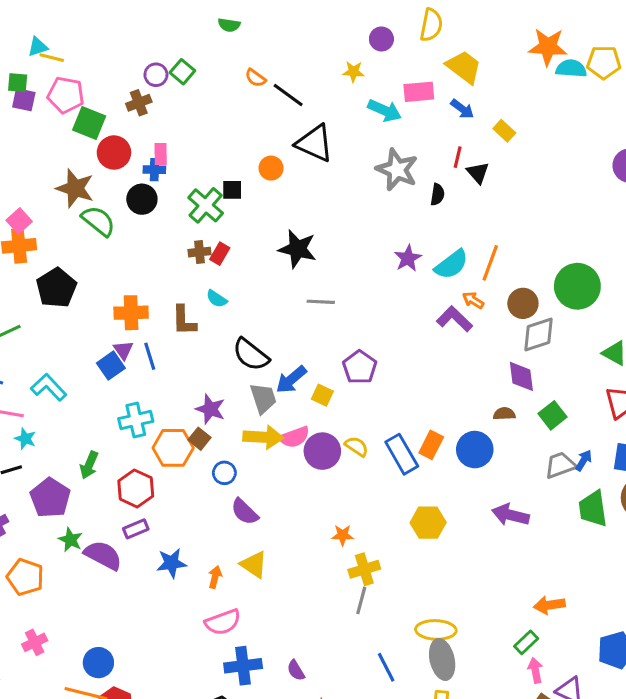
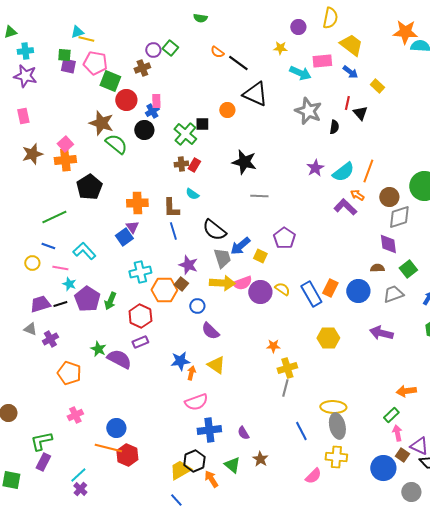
blue cross: (154, 170) -> (152, 111), turned -32
blue line: (150, 356) -> (173, 231), moved
gray trapezoid: (560, 465) -> (393, 294), moved
purple pentagon: (50, 498) -> (87, 299), moved
blue star: (172, 563) -> (180, 361), moved

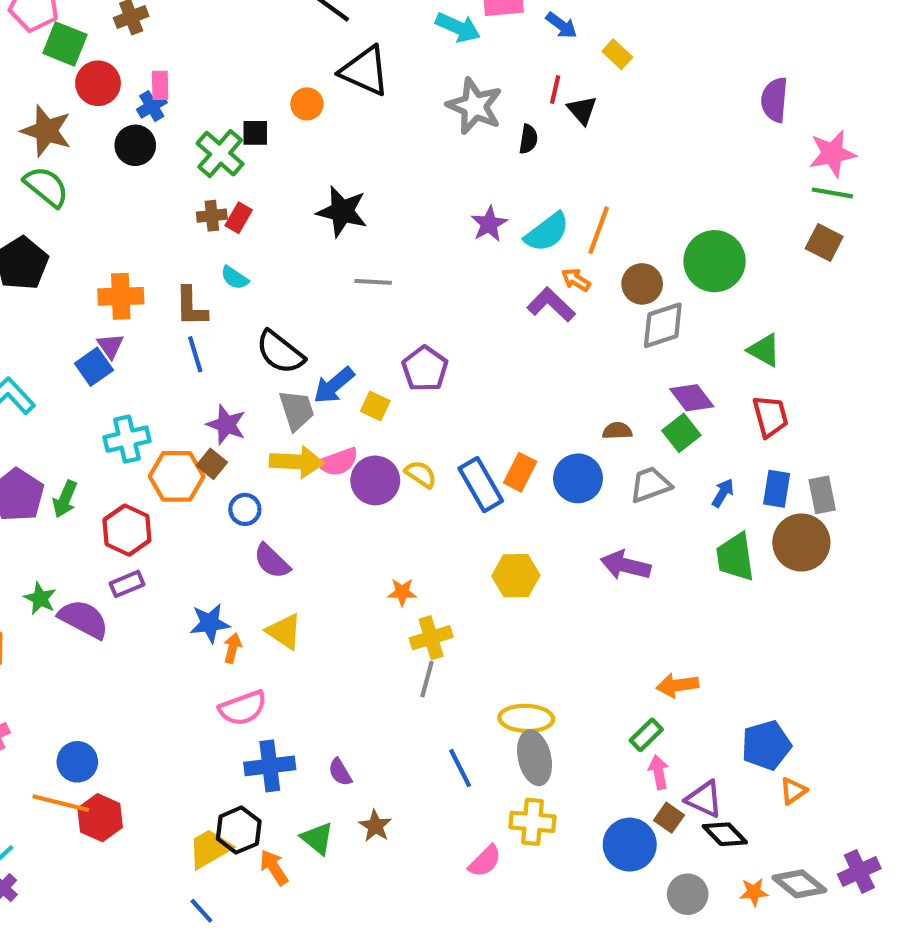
green semicircle: (116, 144) -> (46, 187), moved
purple diamond: (388, 244) -> (692, 398), moved, turned -30

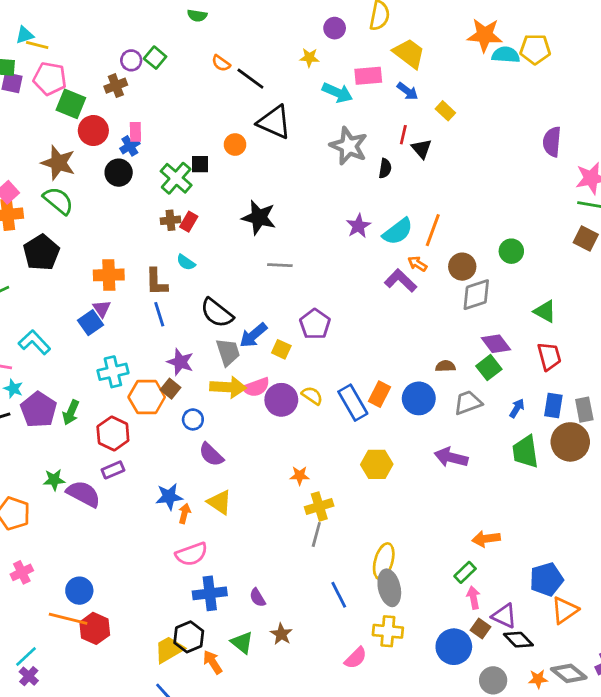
green circle: (715, 261) -> (511, 251), size x0.6
green star: (40, 598) -> (54, 480), turned -30
yellow ellipse: (526, 718) -> (384, 561), turned -76
orange triangle: (793, 791) -> (565, 610), size x1.5

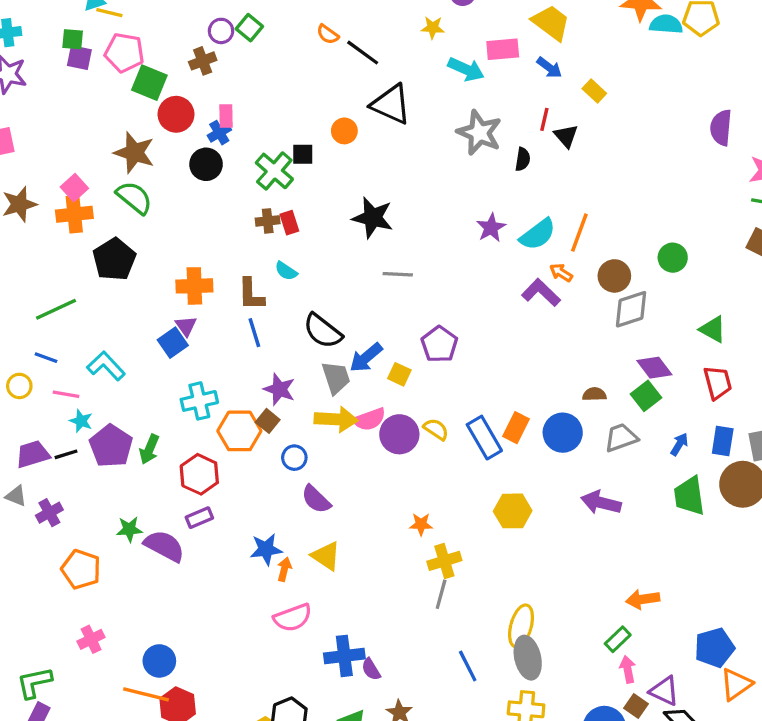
red rectangle: (189, 222) -> (289, 223), turned -48
blue cross: (210, 593) -> (344, 656), moved

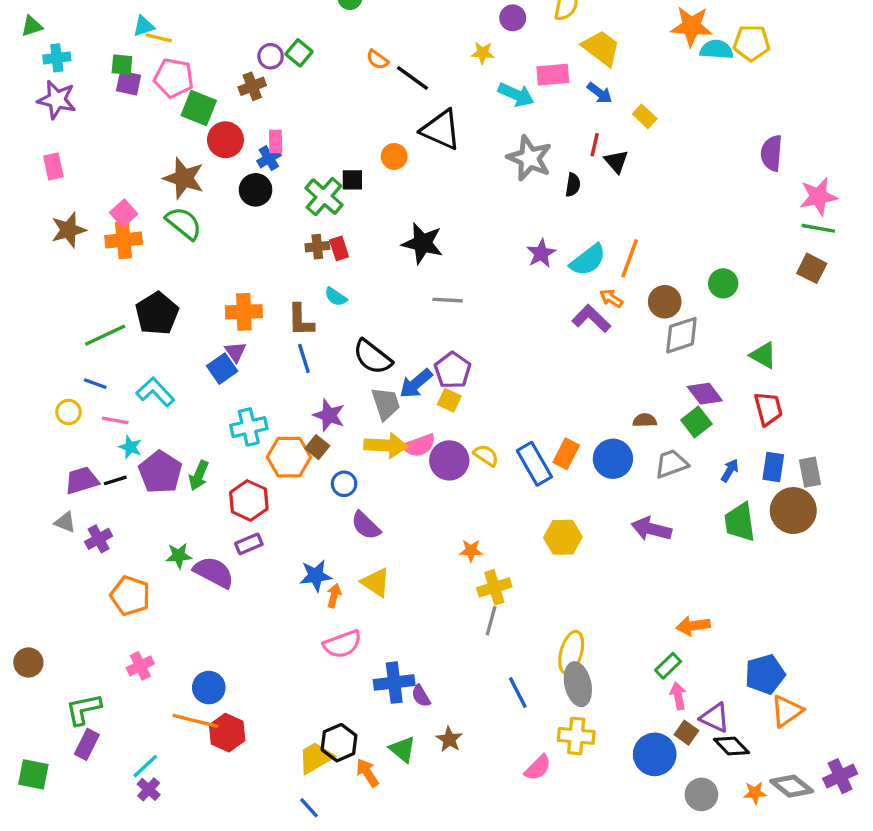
black pentagon: (114, 259) -> (157, 313), moved
purple pentagon: (439, 344) -> (453, 370), moved

